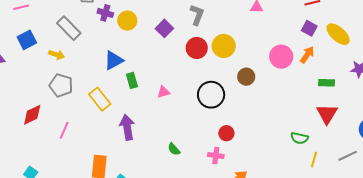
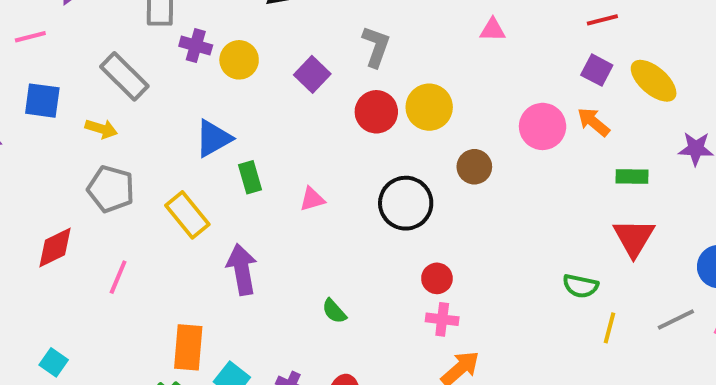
blue square: (27, 40) -> (42, 101), turned 36
orange arrow: (307, 55) -> (593, 122), turned -84
pink cross: (216, 156) -> (442, 319), moved

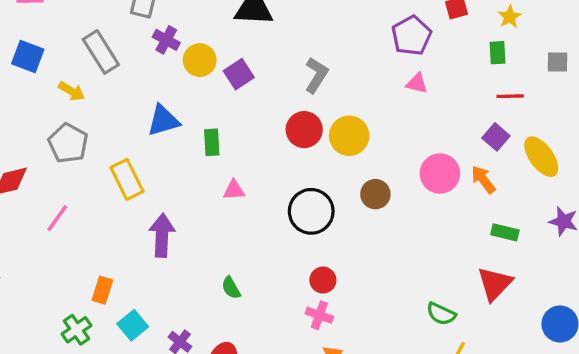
purple square: (312, 74) -> (239, 74), moved
green rectangle: (250, 177) -> (212, 142), moved
orange rectangle: (188, 347) -> (102, 290), size x0.7

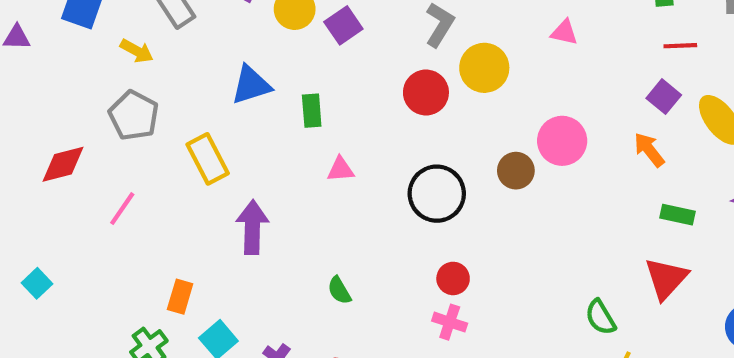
yellow circle: (349, 136) -> (484, 68), moved
pink circle: (440, 174) -> (562, 141), moved
green semicircle: (441, 314) -> (600, 317), turned 36

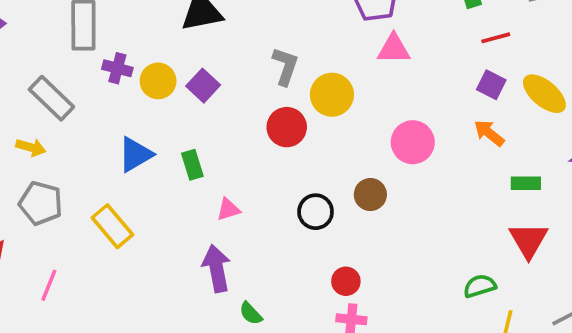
pink triangle: (564, 32) -> (394, 49), size x1.4
brown circle: (516, 171) -> (370, 195), moved
black circle: (437, 194) -> (316, 212), size x0.7
purple arrow: (252, 227) -> (216, 268), moved
green semicircle: (600, 317) -> (480, 286), turned 116

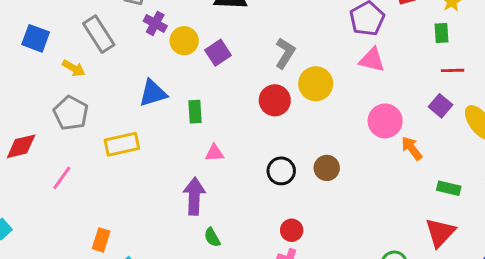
orange arrow: (489, 133) -> (412, 148), moved
pink circle: (413, 142) -> (385, 121), moved
yellow rectangle: (112, 226) -> (122, 144), turned -76

